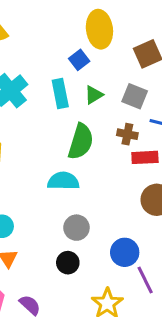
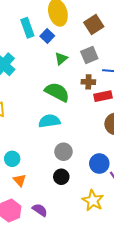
cyan rectangle: (60, 93) -> (27, 28), moved
gray square: (135, 96) -> (89, 55), turned -36
green semicircle: (81, 142) -> (57, 92), turned -70

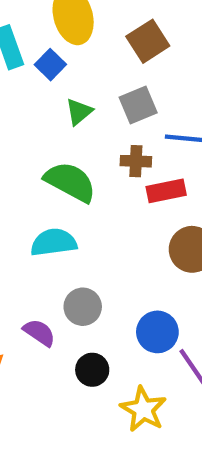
black circle: (61, 177) -> (92, 370), moved
purple semicircle: (40, 210) -> (39, 333), moved

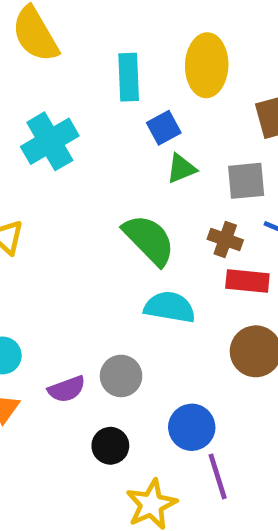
blue square: (50, 65) -> (164, 128), moved
cyan semicircle: (54, 242) -> (170, 307), moved
purple semicircle: (39, 333) -> (67, 389), turned 108

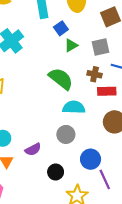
gray circle: (121, 376) -> (66, 134), moved

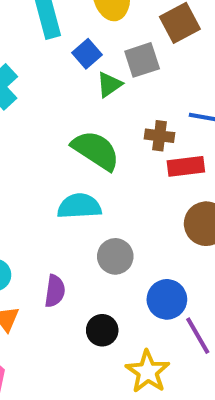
gray square: (100, 47) -> (142, 60), moved
cyan semicircle: (74, 107) -> (79, 206), moved
purple semicircle: (33, 149) -> (55, 291), turned -49

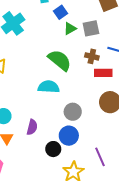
gray square: (142, 60) -> (91, 28), moved
gray circle: (115, 256) -> (73, 112), moved
blue circle: (167, 299) -> (69, 136), moved

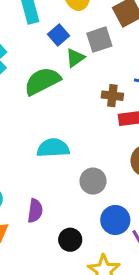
gray square: (91, 28) -> (99, 40), moved
green semicircle: (60, 60) -> (42, 81), moved, turned -60
blue circle: (69, 136) -> (115, 220), moved

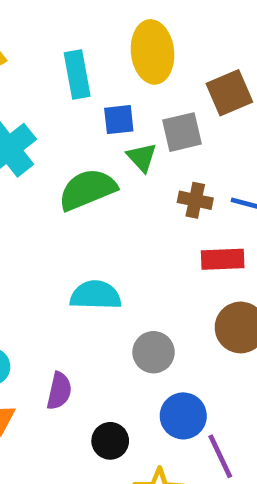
blue square: (59, 35) -> (119, 120), turned 30
green triangle: (75, 58) -> (142, 157), turned -42
brown cross: (112, 96) -> (195, 200), moved

